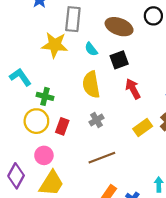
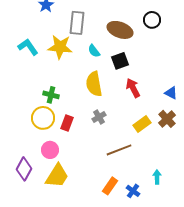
cyan L-shape: (20, 77) -> (28, 47), moved
brown line: (102, 158) -> (119, 150), moved

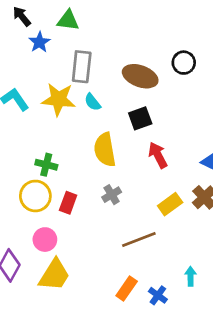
cyan semicircle: (94, 51) -> (93, 102), moved

